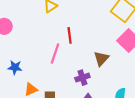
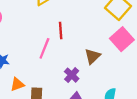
purple cross: (82, 78) -> (72, 75), turned -32

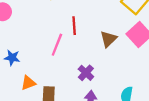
brown triangle: (92, 56) -> (108, 39), moved

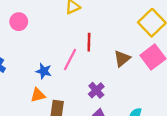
blue star: (12, 58) -> (44, 71), moved

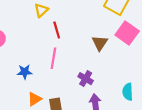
red line: (89, 42) -> (57, 30), moved
blue star: (44, 71) -> (25, 72), moved

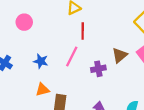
purple cross: (86, 79) -> (98, 69), moved, turned 32

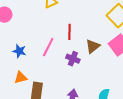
red line: (83, 31) -> (70, 32), moved
purple cross: (98, 69) -> (73, 59), turned 32

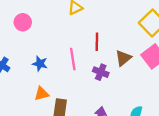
pink line: (48, 47) -> (73, 59), turned -36

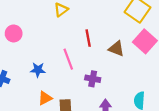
brown triangle: (123, 58) -> (116, 49), turned -49
purple cross: (101, 72) -> (93, 79), moved

